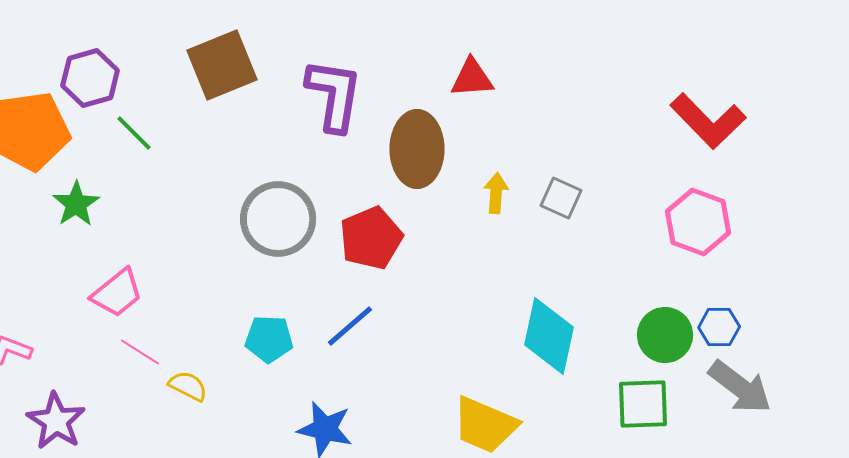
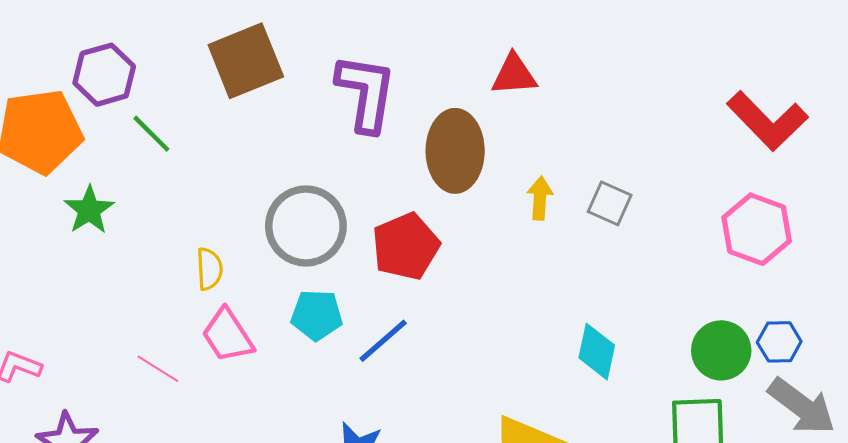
pink trapezoid: (117, 293) -> (228, 335), moved, turned 96
cyan diamond: (549, 336) -> (597, 352), size x0.7
cyan pentagon: (269, 339) -> (317, 315), moved
yellow semicircle: (188, 386) -> (209, 269), moved, turned 60

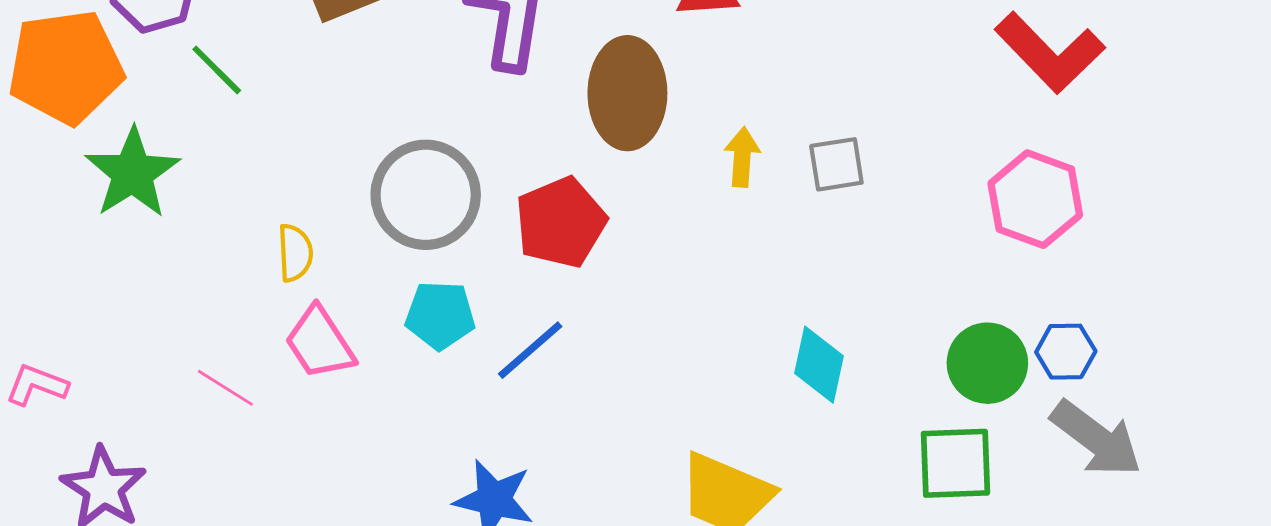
gray square: (610, 203) -> (836, 164), turned -33
green star: (89, 210) -> (133, 173), size x1.4

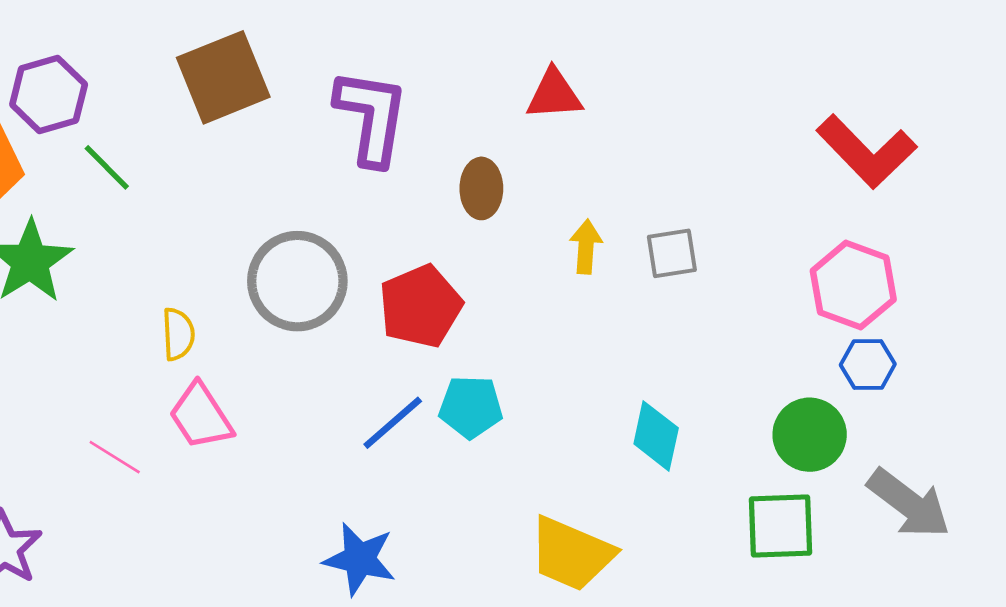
brown ellipse: (627, 93) -> (481, 188), size x0.6
cyan pentagon: (440, 315) -> (471, 407), moved
blue hexagon: (1066, 352) -> (868, 365), moved

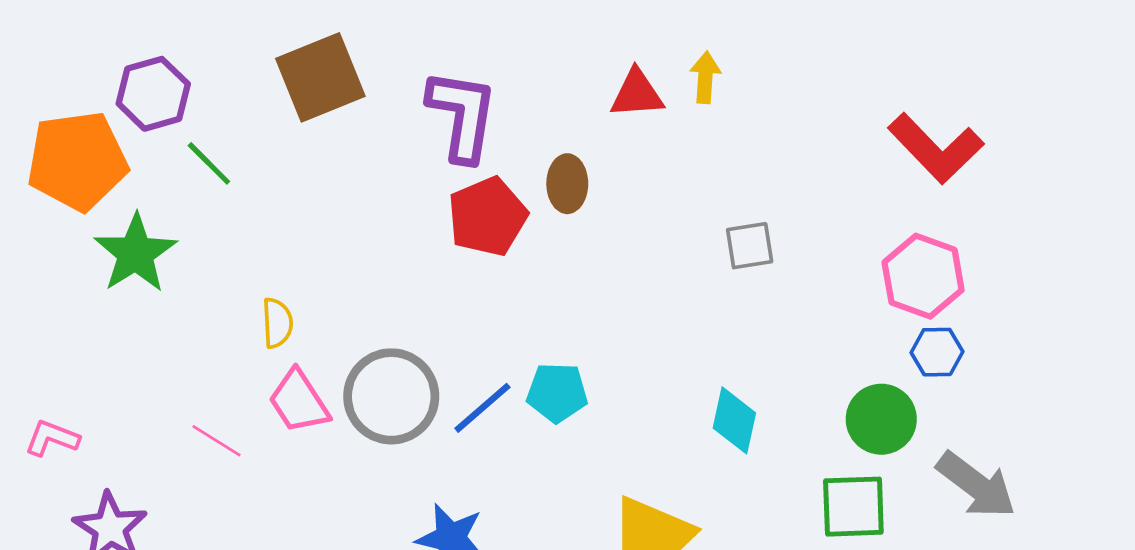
yellow arrow: (586, 247) -> (705, 77), moved
gray circle: (297, 281) -> (391, 396), moved
red pentagon: (420, 306) -> (487, 217), moved

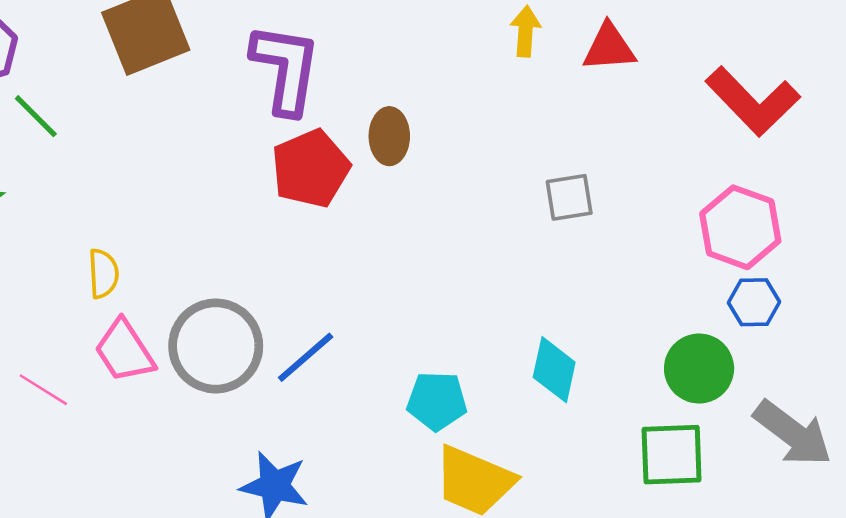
red triangle: (637, 94) -> (609, 47), moved
cyan pentagon: (557, 393) -> (437, 401), moved

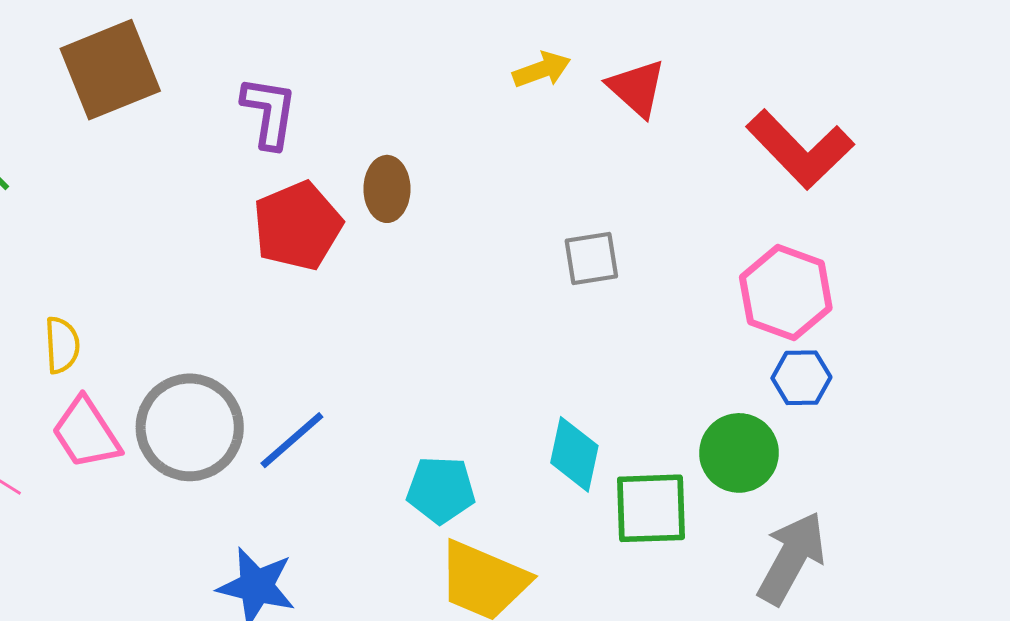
yellow arrow: (525, 31) -> (542, 70), turned 66
red triangle: (609, 47) -> (637, 88), turned 46
purple L-shape: (286, 69) -> (269, 112), size x0.7
gray arrow: (793, 433) -> (792, 558), moved, turned -98
green square: (672, 455) -> (651, 508), moved

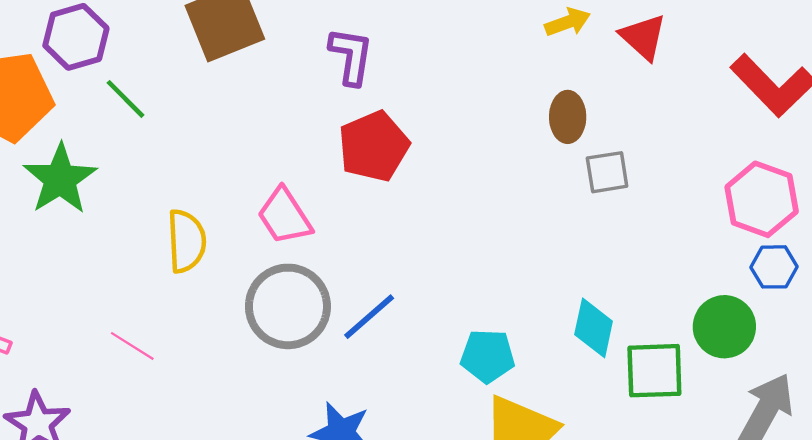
brown ellipse: (387, 189) -> (568, 117), moved
yellow semicircle: (62, 345) -> (186, 241), size x1.4
pink trapezoid: (86, 433) -> (285, 216), moved

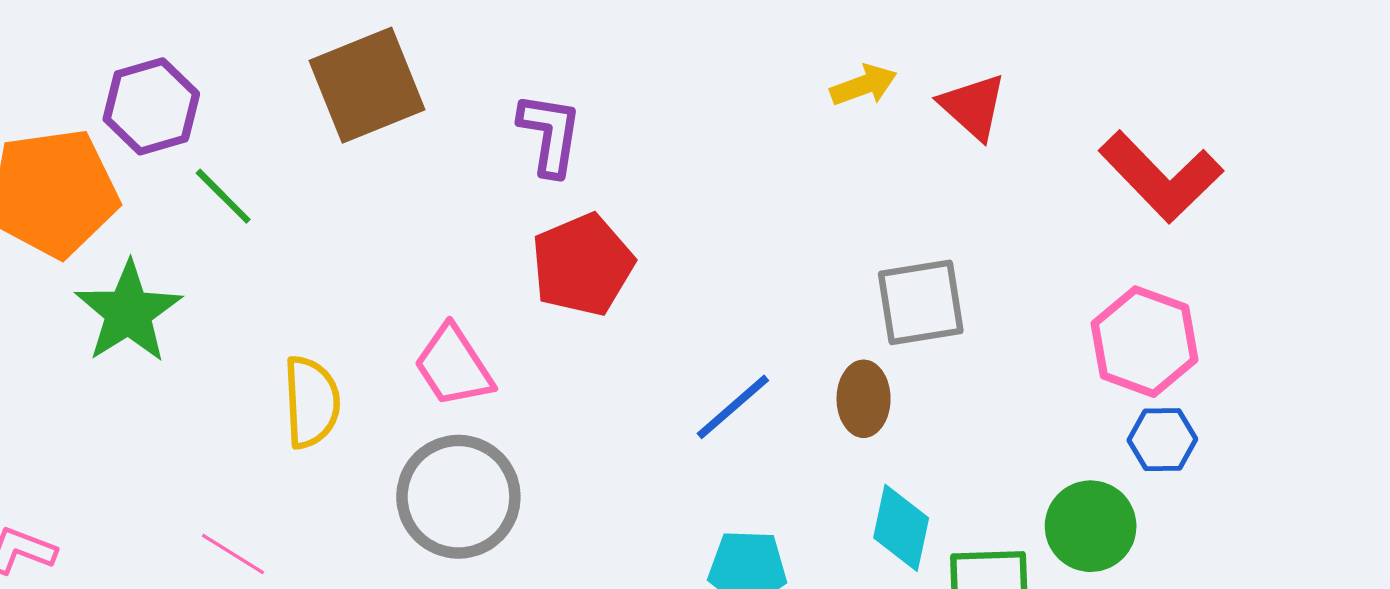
brown ellipse: (568, 117) -> (864, 399), moved
gray square: (607, 172) -> (921, 302), size x1.4
blue line: (369, 317) -> (733, 407), moved

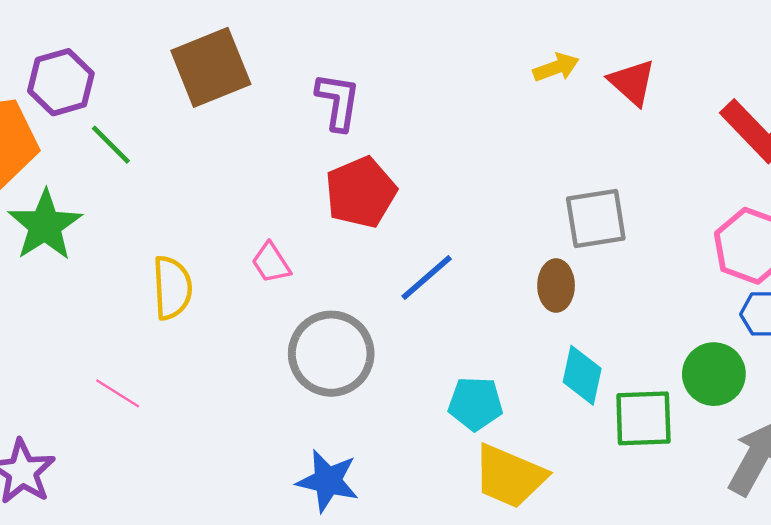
pink trapezoid: (454, 366) -> (271, 263), size x0.7
blue line: (733, 407) -> (427, 278), moved
gray circle: (458, 497) -> (331, 354), moved

